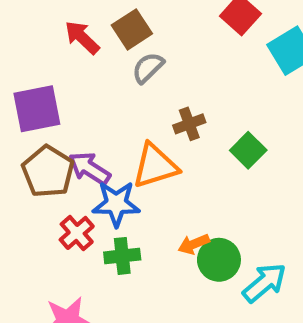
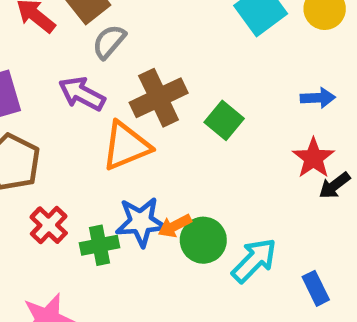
brown cross: (189, 124) -> (159, 98), size x1.6
purple arrow: (89, 168) -> (82, 94), moved
blue star: (116, 204) -> (141, 222), moved

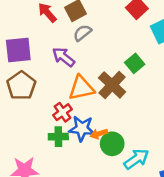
brown cross: (159, 98) -> (112, 85), moved, turned -32
green square: (224, 120) -> (135, 63), moved
red cross: (49, 225) -> (62, 112), moved

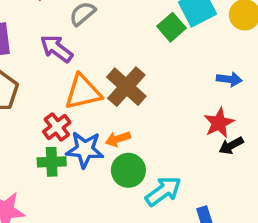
green square: (135, 63) -> (171, 27), moved
orange arrow: (99, 134) -> (118, 139), moved

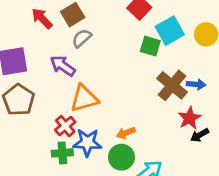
green square: (171, 27) -> (150, 46), turned -30
brown cross: (126, 87) -> (172, 85), moved
orange arrow: (118, 139) -> (126, 133), moved

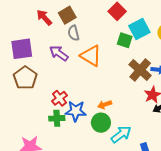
gray semicircle: (82, 38) -> (74, 33), turned -63
orange triangle: (84, 98) -> (91, 56), moved, turned 45

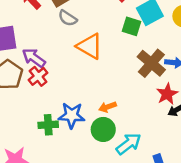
gray semicircle: (74, 33) -> (68, 18), turned -42
purple arrow: (59, 53) -> (34, 58), moved
red cross: (60, 98) -> (38, 76), moved

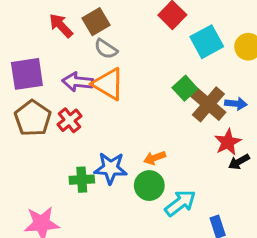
green square: (132, 26) -> (185, 88), moved, turned 30
orange triangle: (90, 46) -> (108, 84), moved
purple arrow: (34, 58) -> (78, 82), moved, turned -30

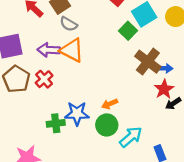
green square: (185, 88) -> (128, 31), moved
blue arrow: (236, 104) -> (165, 68), moved

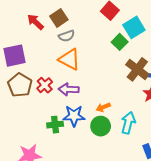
gray semicircle: (69, 24) -> (67, 36), turned -49
purple arrow: (49, 50) -> (69, 89), moved
cyan arrow: (131, 137) -> (128, 123), moved, turned -35

